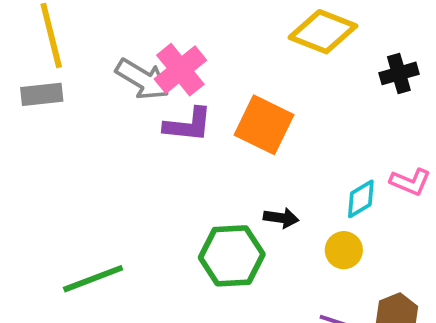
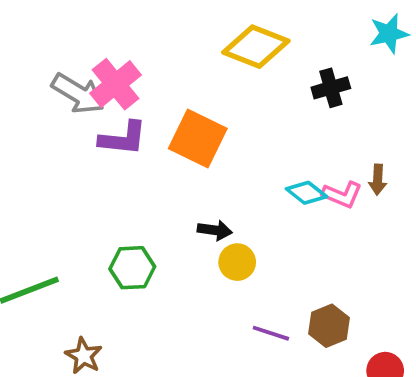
cyan diamond: (361, 199) -> (306, 193), moved, turned 69
yellow circle: (344, 250) -> (237, 262), moved
green hexagon: (232, 256) -> (132, 268), moved, size x0.7

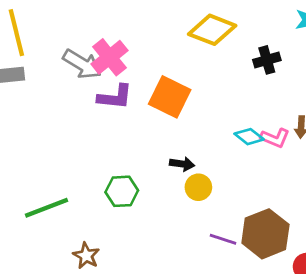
brown hexagon: (329, 326) -> (265, 234), size x1.6

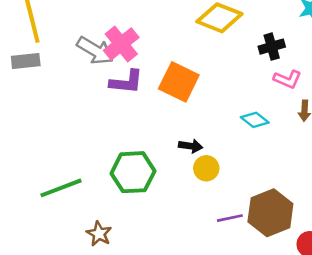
pink L-shape: (275, 138) -> (287, 79), moved
green hexagon: (122, 191) -> (133, 172), size x1.4
purple line: (223, 239) -> (230, 218), turned -30

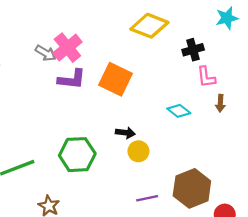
gray arrow: (95, 50) -> (46, 53), size x0.7
pink L-shape: (287, 79) -> (206, 77), turned 60
purple line: (230, 218) -> (147, 198), moved

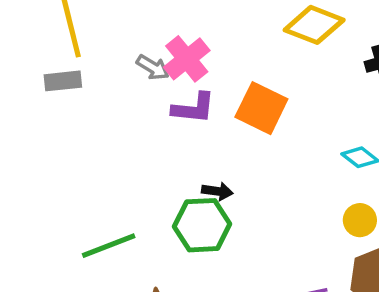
black arrow: (125, 133) -> (217, 191), moved
yellow circle: (138, 151) -> (360, 220), moved

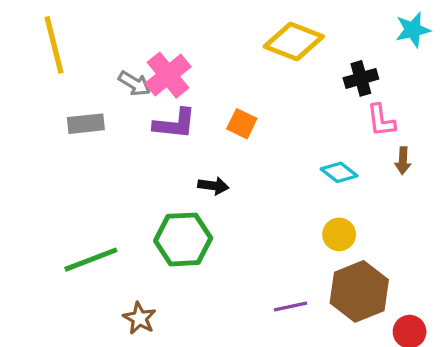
gray rectangle: (63, 81) -> (86, 124), moved
orange square: (261, 108) -> (242, 124), size x0.6
black arrow: (217, 191) -> (213, 186), moved

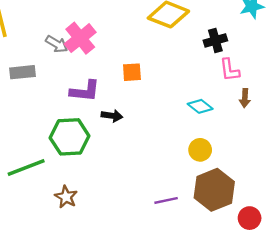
purple L-shape: (175, 124) -> (85, 91), moved
orange square: (242, 124) -> (132, 72), turned -30
green hexagon: (183, 239) -> (70, 137), moved
brown star: (140, 318) -> (66, 197), moved

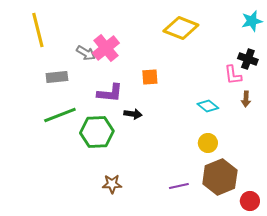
black cross: (215, 40) -> (248, 59), moved, turned 36
green line: (26, 167) -> (60, 115), moved
brown star: (66, 197) -> (112, 184), moved, turned -30

